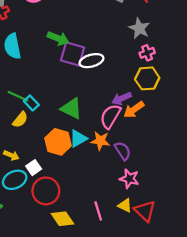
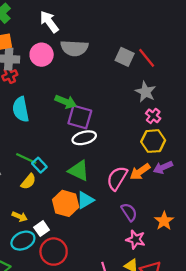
pink cross: (147, 53) -> (153, 116), turned -32
white ellipse: (91, 61) -> (84, 138), moved
purple arrow: (122, 98) -> (163, 167), moved
orange star: (100, 141) -> (164, 221), moved, turned 30

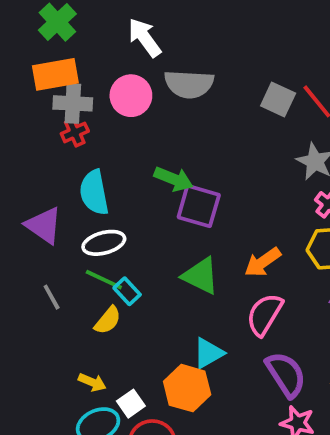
white ellipse: (84, 138) -> (104, 243), moved
green triangle: (79, 171) -> (201, 276), moved
orange arrow: (140, 172) -> (263, 262), moved
orange hexagon: (66, 203) -> (187, 388), moved
purple semicircle: (129, 212) -> (286, 375), size x1.4

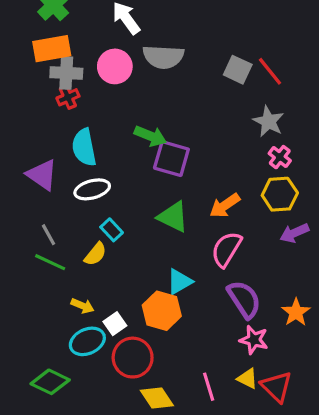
green line: (104, 280) -> (50, 262), moved

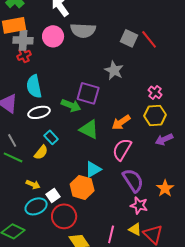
gray star: (268, 121) -> (114, 70), moved
green arrow: (150, 136) -> (71, 105), moved
pink line: (209, 387) -> (111, 234), turned 30

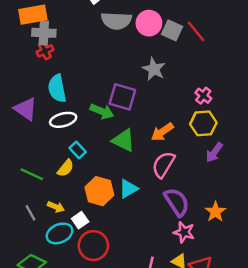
pink circle: (53, 36) -> (149, 23), moved
purple arrow: (164, 139) -> (214, 152), turned -30
gray line: (12, 140) -> (30, 213), moved
orange hexagon: (82, 187) -> (99, 191), moved

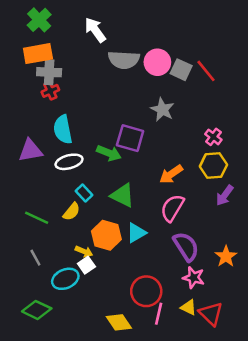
purple triangle: (26, 109) -> (30, 151), turned -45
green triangle: (124, 140) -> (123, 195), moved
yellow arrow: (56, 207) -> (84, 251), moved
red circle: (93, 246) -> (146, 291), moved

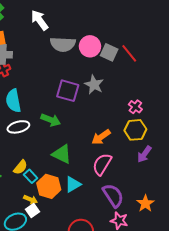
purple square: (130, 138) -> (68, 91), moved
cyan rectangle: (84, 193) -> (31, 176), moved

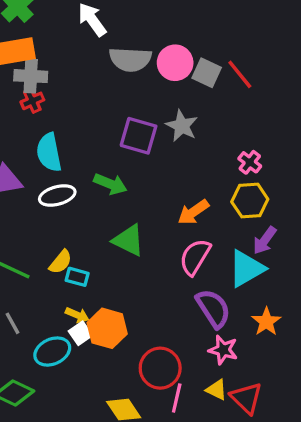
cyan rectangle: (31, 176) -> (77, 277), turned -32
cyan triangle: (73, 184) -> (246, 269), moved, size x1.4
orange hexagon: (49, 186) -> (107, 328), moved

